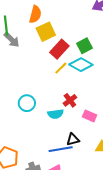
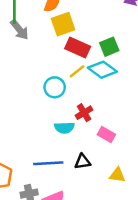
red rectangle: (59, 49) -> (78, 47), turned 66
cyan circle: (27, 103) -> (55, 87), moved
blue line: (61, 149) -> (48, 163), moved

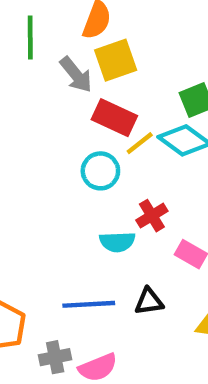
gray arrow: (19, 30) -> (76, 75), moved
red rectangle: (78, 47) -> (114, 118), moved

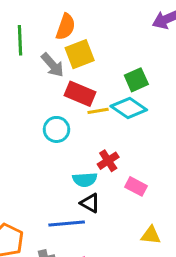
yellow line: (140, 143) -> (98, 111), turned 30
cyan circle: (100, 171) -> (56, 129), moved
black triangle: (149, 301) -> (90, 203), moved, turned 40

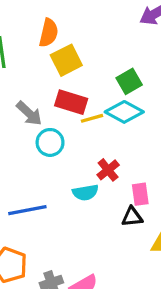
gray arrow: (52, 65) -> (29, 113), moved
pink rectangle: (136, 186) -> (140, 194), turned 60
black triangle: (90, 203) -> (132, 217), moved, turned -30
blue line: (67, 224) -> (27, 210), moved

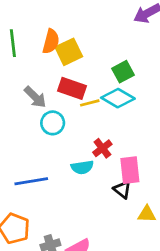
orange semicircle: (49, 33) -> (51, 41), moved
pink rectangle: (140, 194) -> (130, 170), size x1.4
black triangle: (132, 217) -> (122, 190), turned 42

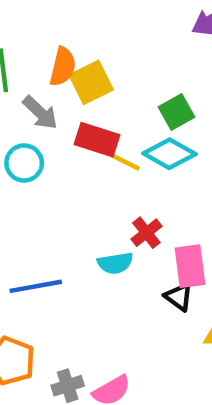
gray arrow: (35, 97) -> (40, 113), moved
yellow line: (90, 103) -> (125, 162), turned 42
cyan circle: (53, 123) -> (24, 163), moved

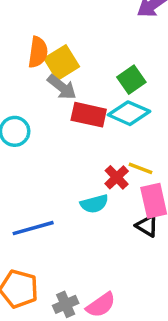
gray arrow: (40, 113) -> (62, 87), moved
red rectangle: (97, 140) -> (89, 115), moved
yellow line: (125, 162) -> (140, 168), moved

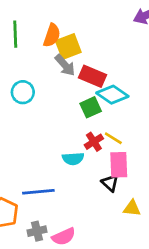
green square: (131, 80) -> (91, 107), moved
red rectangle: (89, 115) -> (92, 76), moved
blue line: (33, 228) -> (38, 192), moved

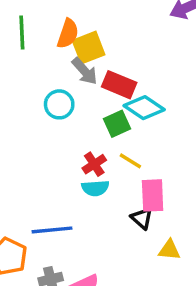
cyan circle: (23, 92) -> (59, 104), moved
yellow line: (113, 138) -> (130, 161), moved
red cross: (94, 142) -> (94, 164), moved

